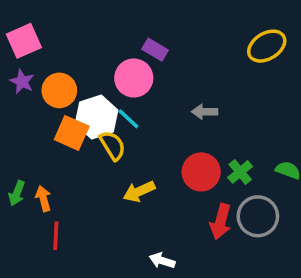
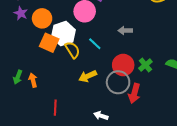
cyan line: (128, 119) -> (95, 44), moved
gray circle: (258, 216) -> (118, 82), moved
red line: (56, 236) -> (55, 108), moved

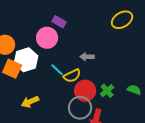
yellow semicircle: (72, 50) -> (72, 76), moved, turned 96
yellow arrow: (88, 76) -> (30, 102), moved

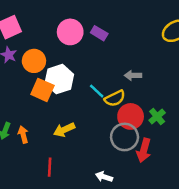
pink circle: (47, 38) -> (70, 32), moved

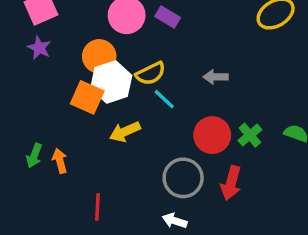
orange circle: (34, 61) -> (99, 56), moved
yellow semicircle: (115, 98) -> (151, 73), moved
yellow arrow: (64, 130) -> (125, 132), moved
gray circle: (125, 137) -> (183, 178), moved

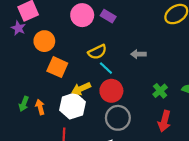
purple star: (39, 48) -> (18, 28), moved
orange circle: (99, 56) -> (44, 41), moved
white hexagon: (111, 82) -> (72, 106), moved
red circle: (212, 135) -> (111, 91), moved
red arrow: (231, 183) -> (164, 121), moved

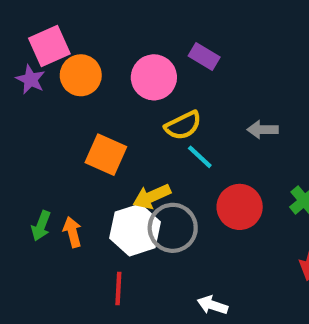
pink circle: (82, 15) -> (154, 77), moved
orange circle: (44, 41) -> (81, 75), moved
red circle: (111, 91) -> (240, 207), moved
gray circle: (118, 118) -> (173, 228), moved

